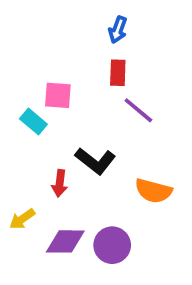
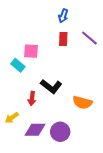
purple line: (138, 110) -> (89, 38), moved

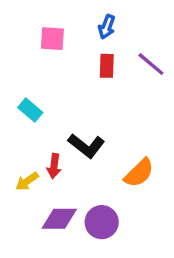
pink square: (31, 51) -> (52, 39), moved
orange semicircle: (82, 103) -> (139, 173), turned -60
yellow arrow: (12, 118) -> (27, 181), moved

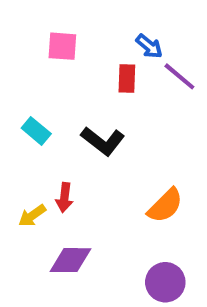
blue arrow: (107, 27) -> (149, 46), moved, turned -70
black L-shape: (86, 146) -> (103, 141), moved
purple circle: (102, 222) -> (165, 282), moved

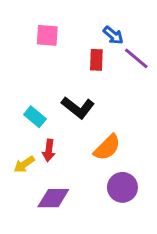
cyan rectangle: (36, 131) -> (35, 117), moved
orange semicircle: (165, 206) -> (107, 147), moved
purple circle: (165, 282) -> (122, 187), moved

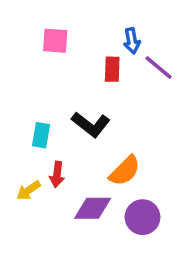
blue arrow: (113, 35) -> (132, 41), turned 40
cyan rectangle: (35, 117) -> (41, 135), turned 60
purple diamond: (53, 198) -> (93, 208), moved

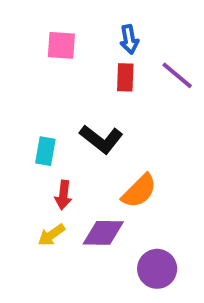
blue arrow: (132, 41) -> (129, 39), moved
yellow arrow: (28, 190) -> (51, 235), moved
purple circle: (143, 217) -> (157, 269), moved

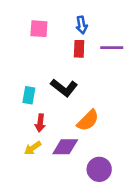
purple line: (177, 75) -> (112, 48), turned -40

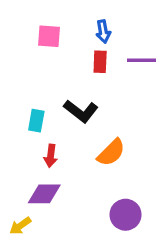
purple diamond: (65, 147) -> (44, 194), moved
yellow arrow: (33, 148) -> (20, 226), moved

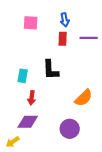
black L-shape: (81, 111) -> (51, 70), turned 50
orange semicircle: (111, 153) -> (84, 98), moved
purple circle: (126, 215) -> (70, 129), moved

